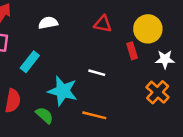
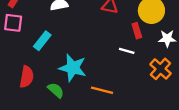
white line: (97, 73) -> (127, 51), moved

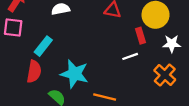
white line: (127, 51) -> (130, 56), turned -35
red semicircle: (27, 77) -> (34, 72), moved

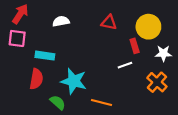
cyan rectangle: (43, 46) -> (45, 56), turned 60

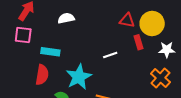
red triangle: (109, 22) -> (127, 20), moved
white line: (125, 65) -> (110, 55), moved
cyan star: (74, 81) -> (79, 77), turned 30

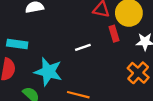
cyan star: (79, 77) -> (48, 72), turned -30

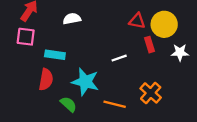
orange cross: (138, 73) -> (151, 93), moved

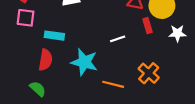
green semicircle: (68, 104) -> (38, 89), moved

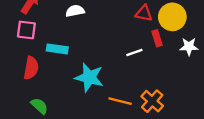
white line: (118, 39) -> (134, 52), moved
red semicircle: (45, 60) -> (31, 68), moved
orange cross: (149, 73) -> (152, 101), moved

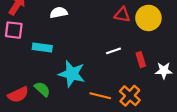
red rectangle: (157, 38) -> (141, 60), moved
white star: (189, 47) -> (164, 71), moved
red semicircle: (31, 68) -> (18, 95), moved, turned 55
green semicircle: (39, 106) -> (42, 89), moved

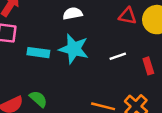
white semicircle: (59, 13) -> (73, 13), moved
cyan star: (72, 74) -> (74, 49), moved

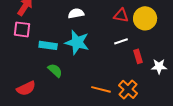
white line: (118, 56) -> (121, 41), moved
green semicircle: (38, 99) -> (55, 70), moved

